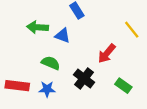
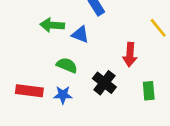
red arrow: (107, 53) -> (130, 55), turned -36
green rectangle: (123, 86) -> (149, 91), turned 49

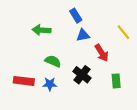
blue triangle: (80, 34) -> (83, 35), moved, turned -32
red arrow: (130, 55) -> (102, 53), turned -36

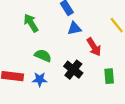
green arrow: (41, 30) -> (31, 23), turned 54

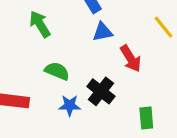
green rectangle: (109, 76) -> (146, 118), moved
blue star: (40, 79) -> (70, 105), moved

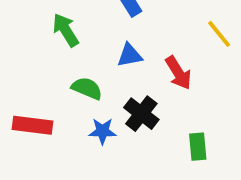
blue triangle: (103, 32) -> (130, 55), moved

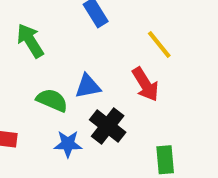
yellow line: (219, 34) -> (159, 45), moved
blue triangle: (130, 55) -> (88, 86), moved

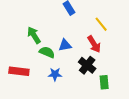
green arrow: (30, 41) -> (34, 35), moved
black cross: (108, 126) -> (87, 65), moved

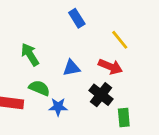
red arrow: (94, 44) -> (110, 67), turned -36
green semicircle: (47, 52) -> (39, 88), moved

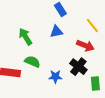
blue triangle: (71, 68) -> (56, 32), moved
blue star: (58, 107) -> (55, 77), moved

